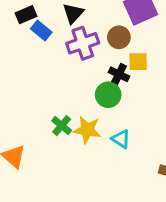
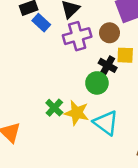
cyan triangle: (121, 139) -> (106, 123), size x1.5

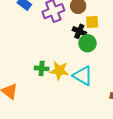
green circle: (97, 83) -> (88, 43), moved
green cross: (54, 108) -> (42, 68), turned -32

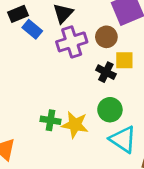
green circle: (88, 43) -> (110, 110), moved
cyan triangle: (83, 76) -> (123, 139), moved

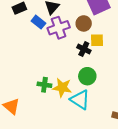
blue rectangle: (32, 29) -> (38, 22), moved
cyan triangle: (123, 139) -> (80, 100), moved

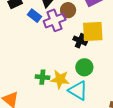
brown circle: (84, 23) -> (68, 10), moved
yellow square: (97, 40) -> (93, 31), size x1.6

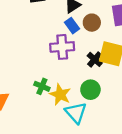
blue rectangle: (34, 16) -> (72, 26), moved
purple cross: (55, 20) -> (62, 47), moved

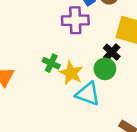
black cross: (95, 59) -> (112, 52), moved
cyan triangle: (76, 113) -> (88, 94), turned -30

